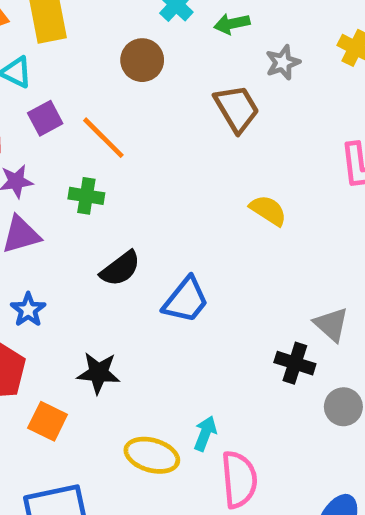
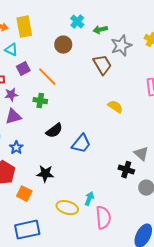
gray star: (283, 63) -> (121, 46), size x1.5

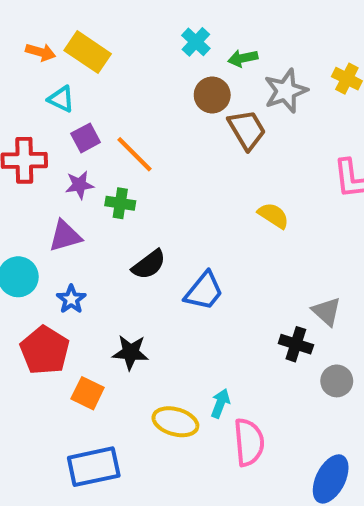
yellow rectangle: (24, 27) -> (88, 52), turned -45
brown circle: (63, 45) -> (212, 95), moved
purple star: (11, 95) -> (79, 185), moved

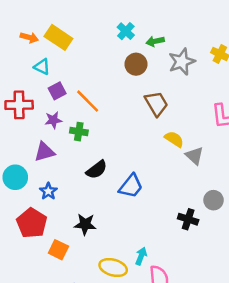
brown trapezoid: (247, 130) -> (156, 104), moved
gray triangle: (327, 311) -> (194, 156), moved
gray circle: (337, 381) -> (214, 200), moved

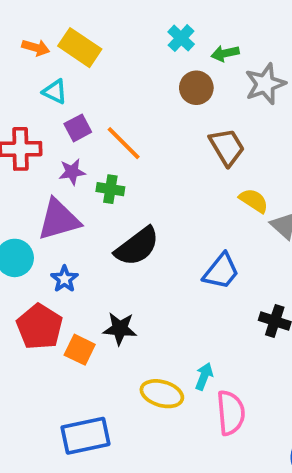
purple triangle: (44, 152) -> (59, 220), size x1.4
black semicircle: (97, 170) -> (137, 246), size x1.4
blue trapezoid: (131, 186) -> (221, 271), moved
orange square: (58, 250) -> (80, 350), moved

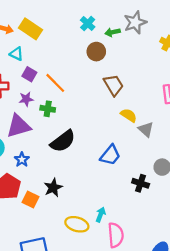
gray star: (265, 84) -> (135, 22), moved
purple square: (78, 128) -> (29, 74), turned -32
black star: (120, 329) -> (53, 188), turned -30

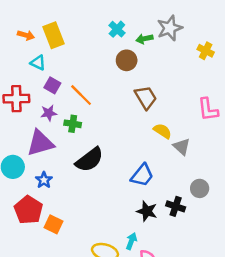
yellow rectangle: (30, 29) -> (54, 35), turned 35
black star: (53, 188) -> (147, 211), moved, turned -30

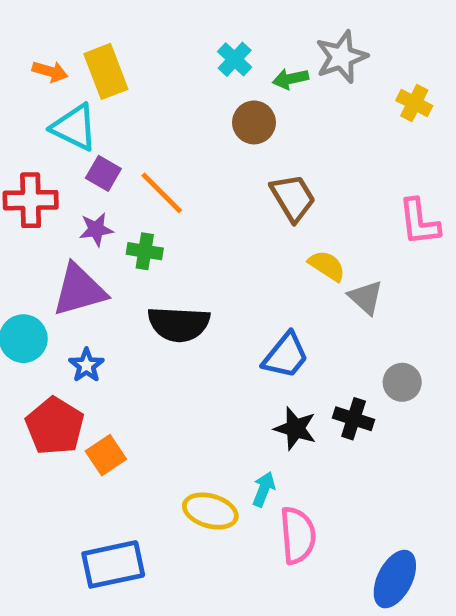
cyan triangle: (38, 63) -> (74, 127), size x1.5
black semicircle: (89, 160) -> (179, 324), turned 40
orange square: (54, 224) -> (106, 455), turned 30

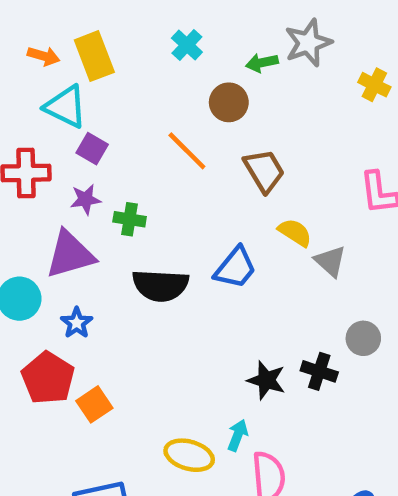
cyan cross: (235, 59) -> (187, 45), moved
orange line: (162, 193) -> (187, 151), moved
blue trapezoid: (286, 356) -> (235, 268), moved

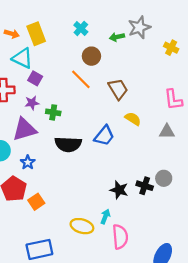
brown circle: (229, 102) -> (91, 56), moved
gray triangle: (330, 261) -> (167, 132), moved, turned -42
gray circle: (363, 338) -> (164, 178), moved

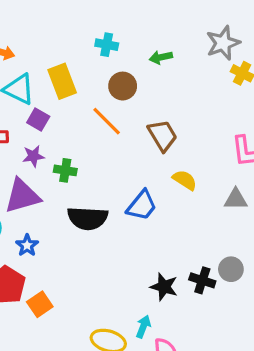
gray star: (139, 27) -> (223, 43), moved
cyan cross: (81, 28) -> (107, 45), turned -32
yellow rectangle: (36, 34) -> (62, 81), moved

